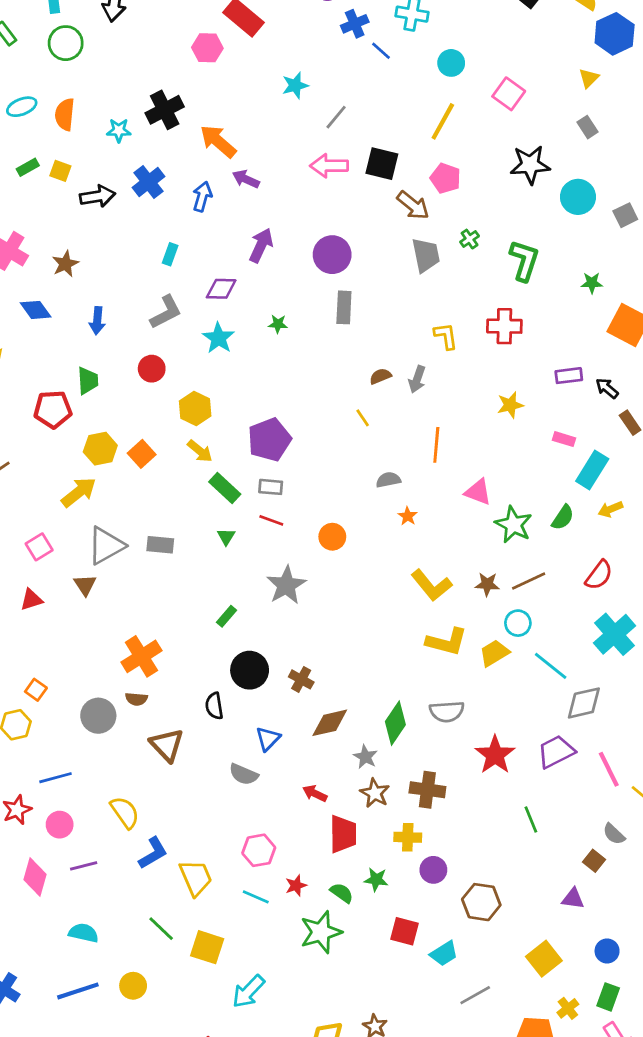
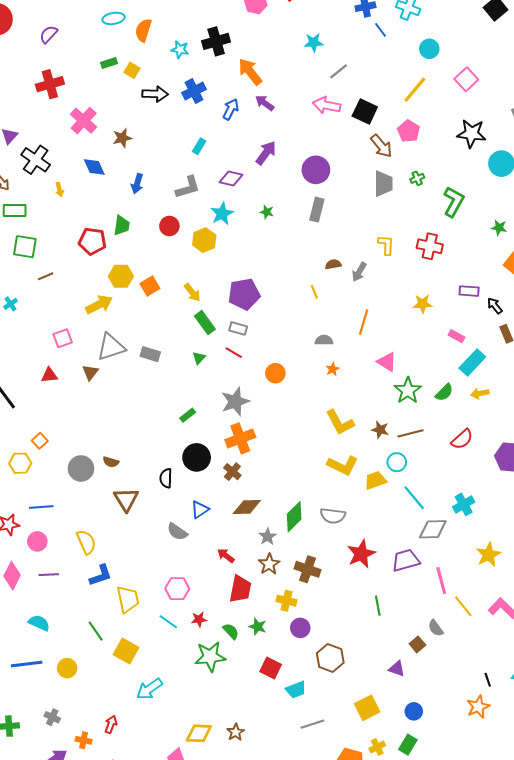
yellow hexagon: (195, 408) -> (204, 240), moved
cyan cross: (614, 634) -> (464, 504), moved, size x0.7
orange cross: (141, 656) -> (240, 438), moved

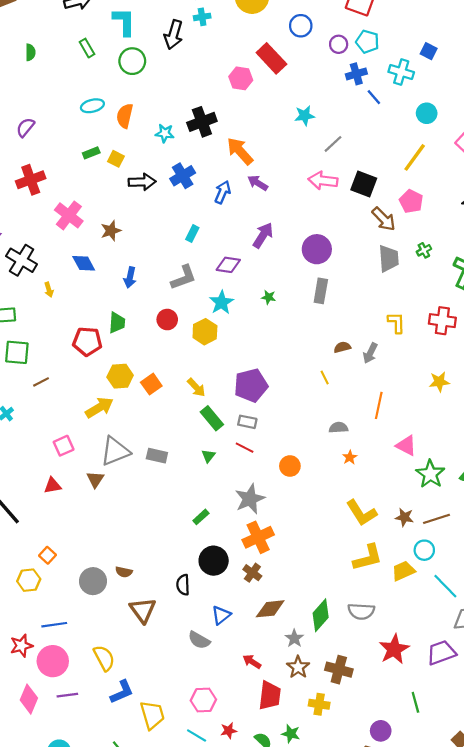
yellow L-shape: (343, 465) -> (368, 558), turned -36
pink circle: (37, 541) -> (53, 661), size x1.5
purple circle: (300, 628) -> (381, 731), moved

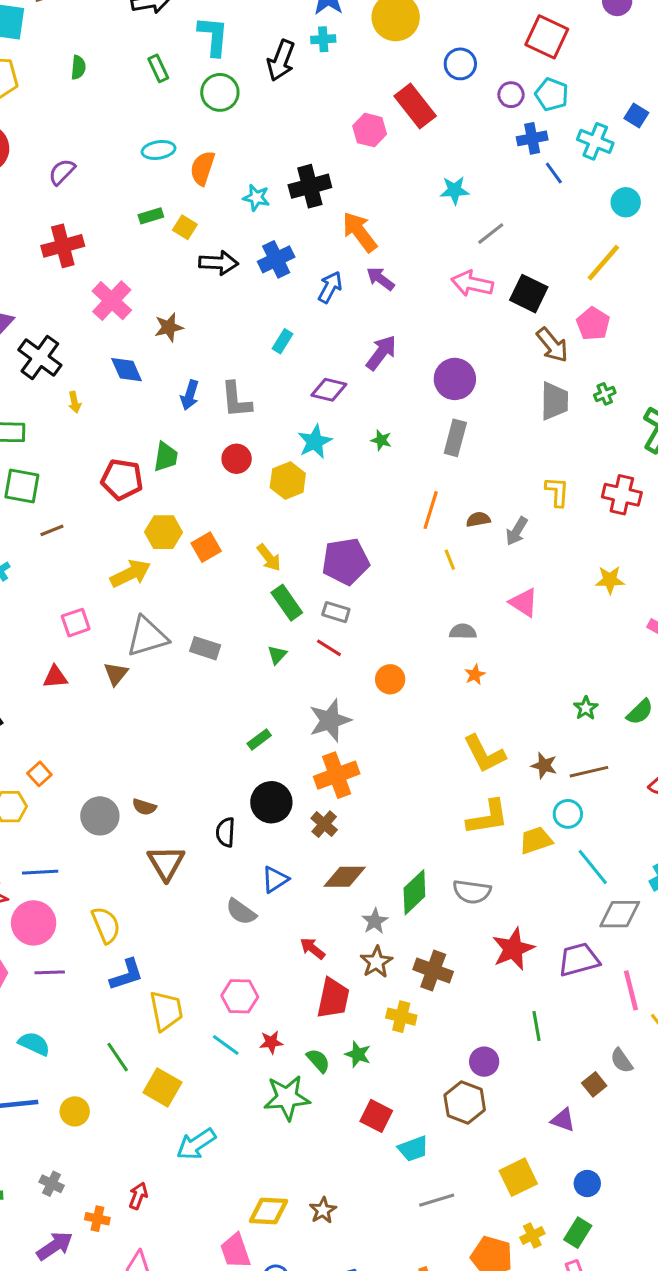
gray L-shape: (184, 277) -> (236, 400), moved, turned 100
orange line: (379, 405) -> (431, 510), moved
pink triangle: (406, 446) -> (524, 603), moved
green star: (430, 474) -> (586, 708), size x0.6

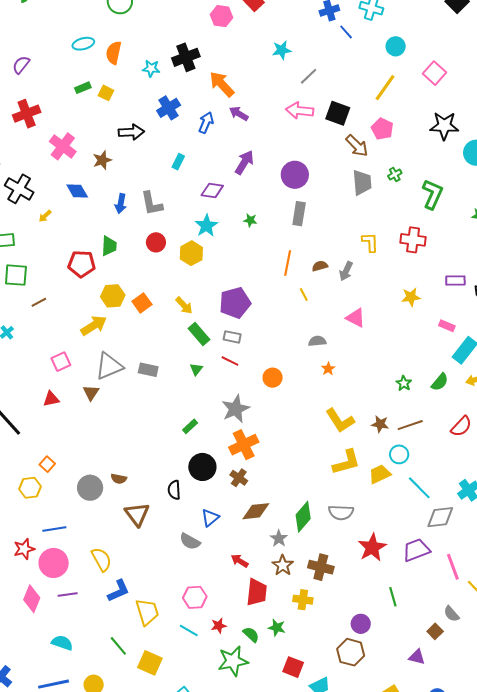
black arrow: (219, 263) -> (131, 132), moved
yellow arrow: (74, 402) -> (45, 216), turned 64

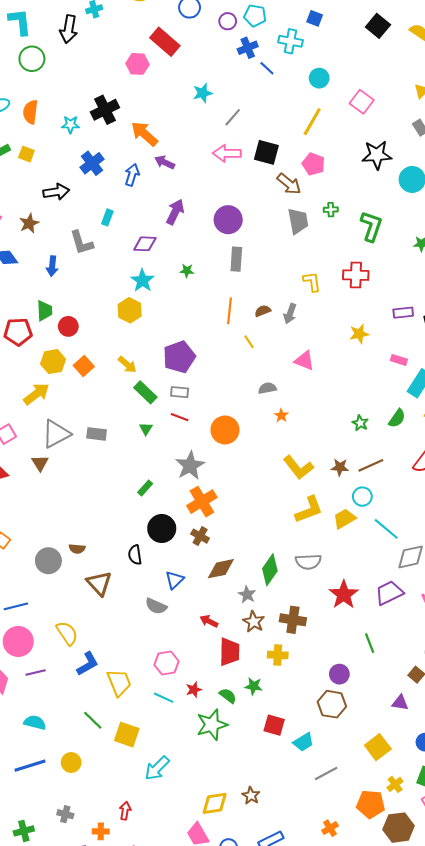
green cross: (395, 174) -> (331, 210), turned 32
gray L-shape: (152, 204) -> (81, 243), moved
red circle: (156, 242) -> (68, 326), moved
orange circle: (273, 378) -> (225, 430), size x1.4

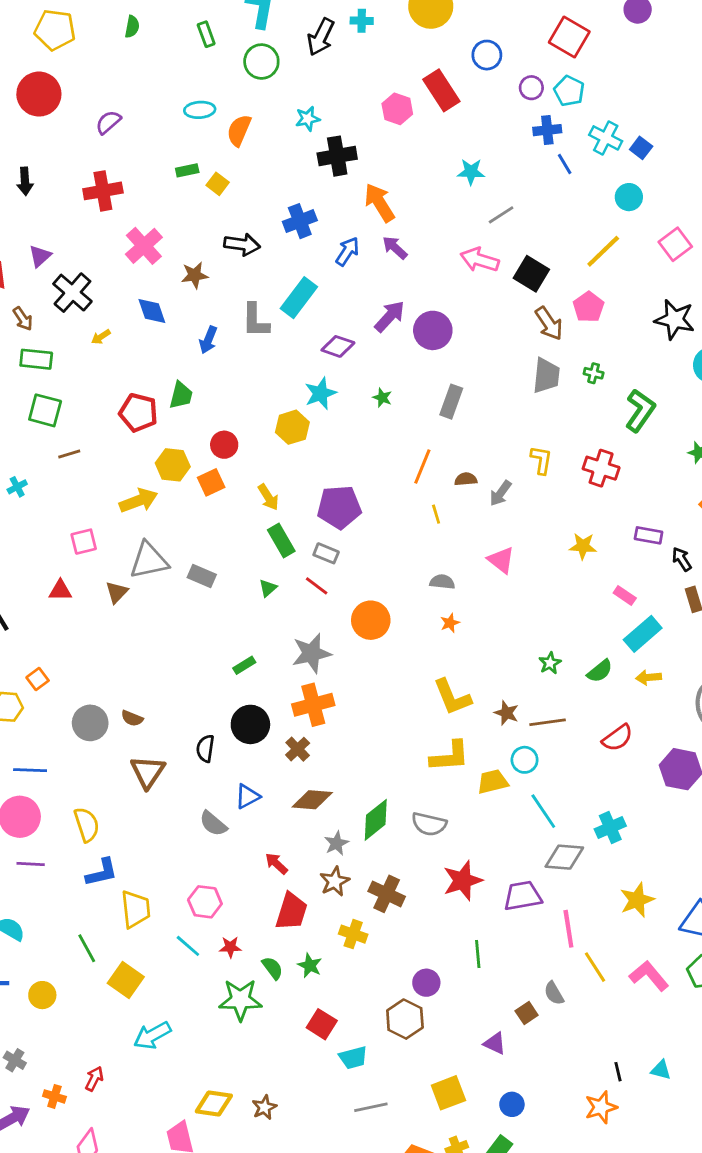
blue square: (315, 18) -> (641, 148), moved
cyan star: (70, 125) -> (308, 119), moved, turned -30
cyan rectangle: (107, 217) -> (299, 298), size x1.8
purple circle: (228, 220) -> (433, 330), moved
red circle: (68, 326) -> (224, 445), moved

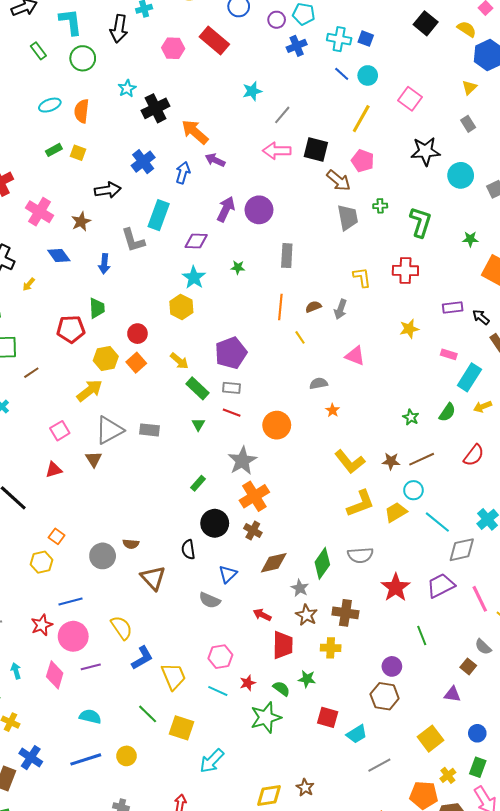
pink hexagon: (397, 109) -> (173, 48), moved
blue line: (565, 164) -> (342, 74), moved

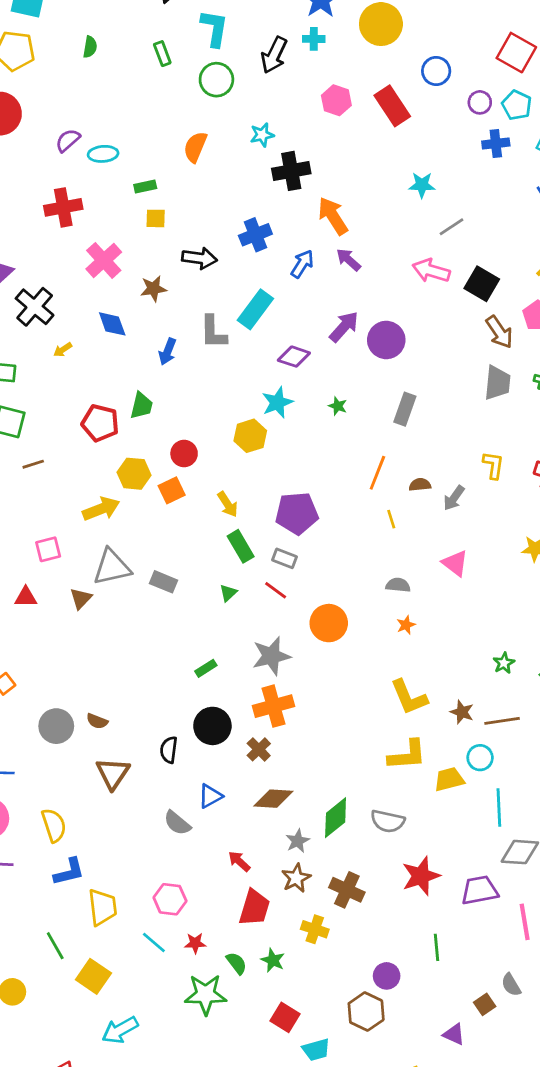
cyan ellipse: (50, 105) -> (103, 154), moved
yellow square: (78, 153) -> (156, 218), moved, turned -35
cyan line: (437, 522) -> (499, 807), turned 32

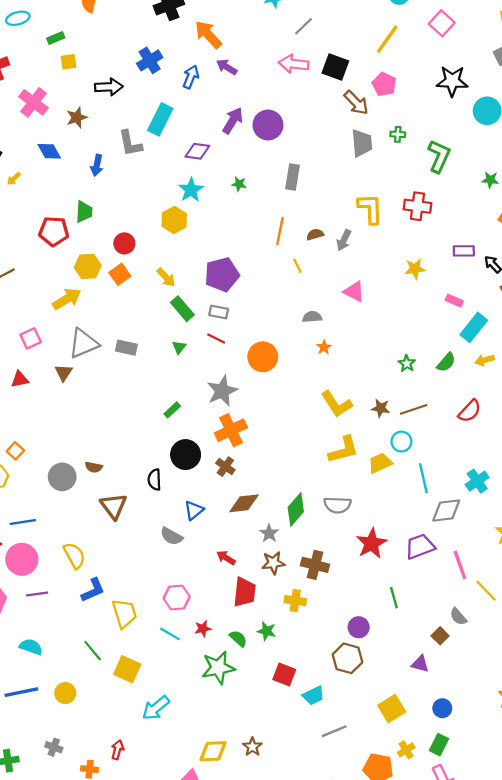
yellow L-shape: (493, 465) -> (370, 209), size x1.4
brown star: (296, 878) -> (273, 563), turned 30

